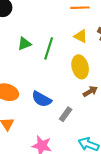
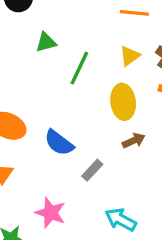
yellow triangle: (81, 36) -> (130, 56), turned 48
green triangle: (24, 44) -> (46, 42), moved

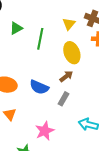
brown arrow: (134, 141) -> (66, 76), moved
pink star: (51, 213) -> (45, 131), turned -30

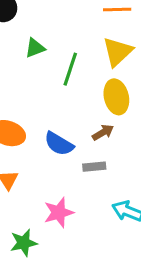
yellow triangle: (69, 24) -> (118, 52), size x1.5
gray rectangle: (63, 99) -> (94, 167), turned 48

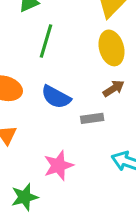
green line: (70, 69) -> (46, 41), moved
brown arrow: (103, 132) -> (114, 88), moved

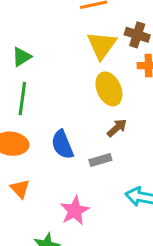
green line: (46, 41) -> (22, 98), moved
blue semicircle: (56, 97) -> (62, 145), turned 48

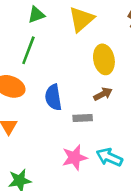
yellow triangle: (102, 45) -> (81, 19), moved
pink star: (75, 211) -> (75, 158), moved

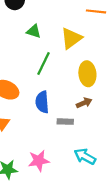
green triangle: (36, 15) -> (34, 31), turned 32
green line: (28, 50) -> (44, 64), moved
pink star: (75, 158) -> (39, 161), moved

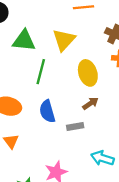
green triangle: (34, 31) -> (24, 41), size x1.5

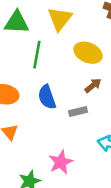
yellow ellipse: (88, 73) -> (88, 53), turned -45

